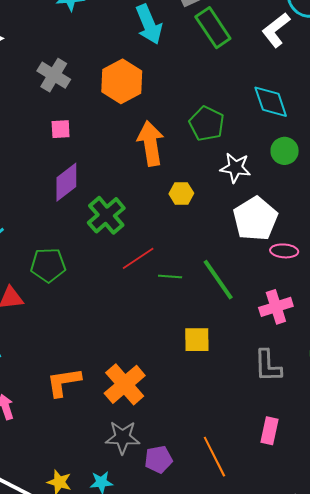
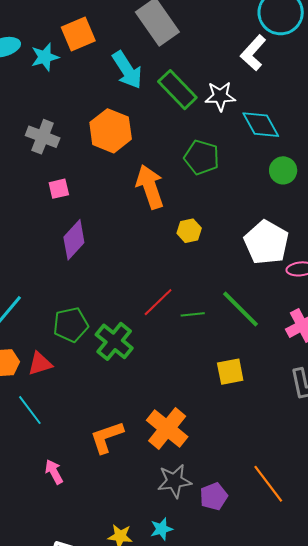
green rectangle: (213, 28) -> (177, 90), moved
white star: (235, 168) -> (220, 96), moved
green cross: (106, 215) -> (114, 341), moved

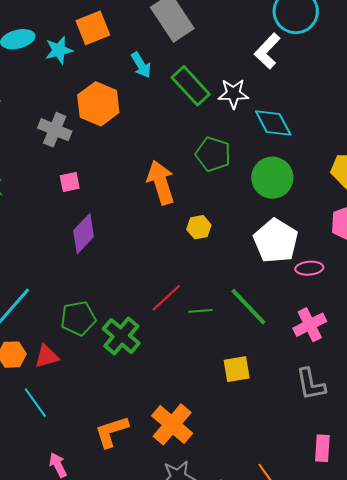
cyan arrow: (127, 70) -> (141, 65), size x0.7
orange hexagon: (111, 131) -> (98, 104), moved
green circle: (283, 170) -> (272, 178), moved, size x1.5

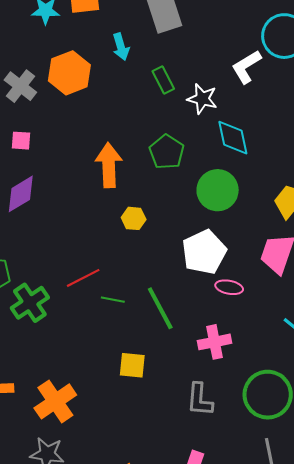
green rectangle: (191, 86) -> (163, 80), size x0.7

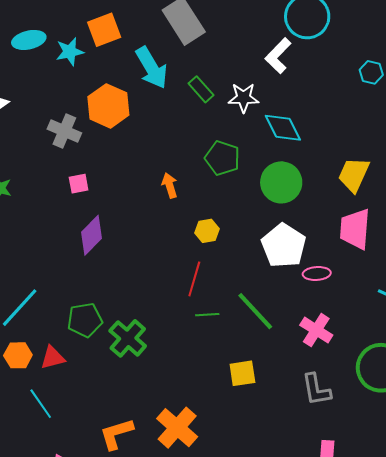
cyan arrow: (121, 47) -> (152, 68), size x1.6
orange arrow: (109, 165) -> (170, 185), size x0.6
red line: (83, 278) -> (194, 279), moved, turned -32
pink cross: (215, 342) -> (316, 330), turned -32

